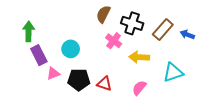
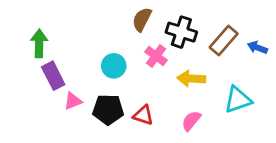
cyan circle: (71, 49) -> (114, 66), moved

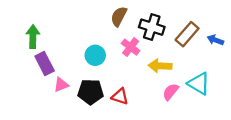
cyan triangle: (238, 100) -> (199, 84), turned 50
pink semicircle: (191, 121) -> (171, 92), moved

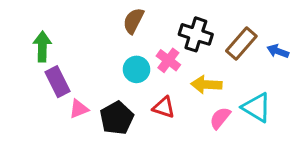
brown semicircle: (119, 16) -> (133, 21), moved
cyan circle: (95, 55) -> (137, 69), moved
black pentagon: (91, 92) -> (117, 118), turned -30
red triangle: (120, 96) -> (164, 107), moved

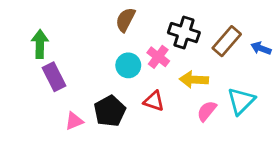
cyan triangle: (257, 107) -> (241, 101), turned 44
pink triangle: (79, 109) -> (74, 121), moved

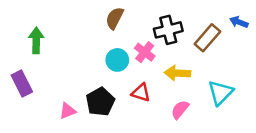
black cross: (184, 33) -> (168, 30), turned -32
blue arrow: (261, 48) -> (239, 22), moved
purple rectangle: (54, 77) -> (22, 83), moved
pink semicircle: (207, 111) -> (180, 110), moved

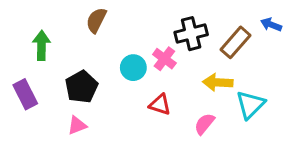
brown semicircle: (115, 18) -> (96, 20), moved
yellow arrow: (177, 73) -> (218, 82), moved
black pentagon: (100, 102) -> (81, 87), moved

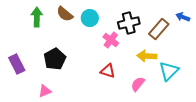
brown semicircle: (96, 20) -> (65, 14), turned -78
green arrow: (41, 45) -> (37, 17), moved
cyan circle: (133, 68) -> (90, 18), moved
pink triangle: (77, 125) -> (45, 91), moved

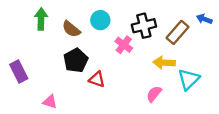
brown semicircle: (65, 14) -> (71, 29), moved
black pentagon: (55, 59) -> (76, 60), moved
red triangle: (108, 71) -> (97, 79), moved
pink triangle: (45, 91) -> (50, 102), turned 40

